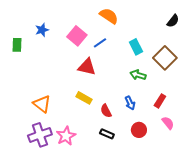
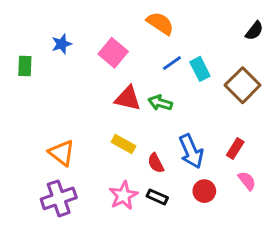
blue line: (100, 43) -> (172, 63), moved
green arrow: (138, 75) -> (160, 103), moved
blue arrow: (130, 103) -> (191, 151), size x1.6
pink star: (66, 136) -> (123, 195), moved

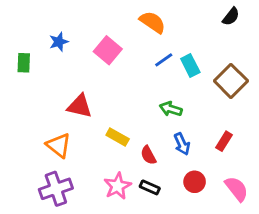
black semicircle: (254, 31) -> (231, 17), moved
red triangle: (128, 98) -> (80, 106), moved
green arrow: (160, 103) -> (171, 109), moved
blue arrow: (191, 151) -> (182, 144), size x0.7
pink semicircle: (247, 181) -> (237, 189), moved, size x1.4

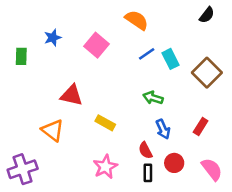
red semicircle: (148, 155) -> (145, 150), moved
black rectangle: (150, 187) -> (148, 173), moved, turned 66
purple cross: (56, 189) -> (23, 169), moved

